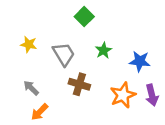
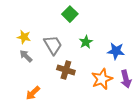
gray arrow: (31, 88) -> (26, 56), moved

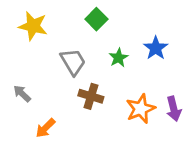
yellow star: (24, 37) -> (33, 26), moved, size x1.5
blue star: (116, 51) -> (156, 48), moved, turned 30
gray arrow: (26, 56) -> (22, 94), moved

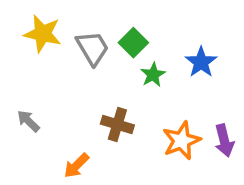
green square: (96, 19) -> (133, 43), moved
gray trapezoid: (73, 62) -> (92, 48), moved
orange arrow: (45, 128) -> (76, 166), moved

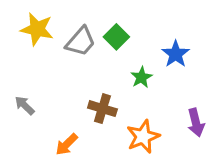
gray trapezoid: (92, 48) -> (81, 42), turned 72
green star: (153, 75) -> (141, 77), moved
orange star: (182, 141) -> (143, 137), moved

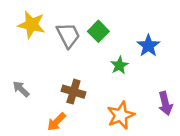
gray trapezoid: (81, 42) -> (68, 35), turned -68
brown cross: (102, 109) -> (73, 92), moved

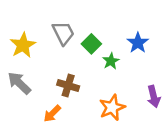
yellow star: (31, 25) -> (23, 45), moved, turned 30
green square: (98, 31) -> (91, 44), moved
gray arrow: (21, 89) -> (19, 83), size x1.5

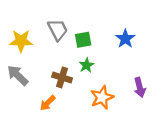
green square: (91, 44) -> (83, 40), turned 35
yellow star: (23, 45) -> (21, 41), turned 30
green star: (111, 61) -> (86, 65), moved

